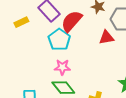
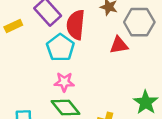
red semicircle: (72, 21) -> (76, 25), turned -35

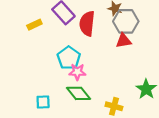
gray hexagon: (139, 22) -> (126, 21), moved
cyan pentagon: (60, 48) -> (69, 58), moved

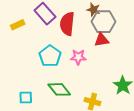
pink star: (77, 72) -> (78, 57), moved

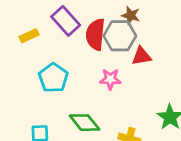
gray hexagon: (104, 22) -> (120, 36), moved
cyan pentagon: (50, 56) -> (53, 78), moved

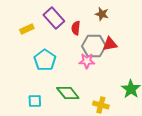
red semicircle: (95, 34) -> (76, 28), size x0.6
gray hexagon: (120, 36) -> (94, 46), moved

